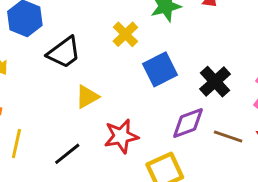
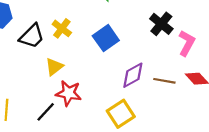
yellow cross: (125, 34) -> (62, 28), moved
black cross: (215, 82) -> (161, 24), moved
red star: (121, 136) -> (69, 93), moved, turned 30

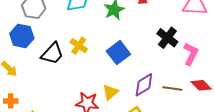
yellow triangle: (54, 67) -> (110, 92), moved

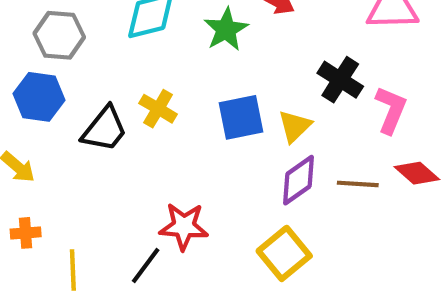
blue square: (118, 53) -> (241, 117), turned 30
yellow triangle: (110, 92) -> (295, 126), moved

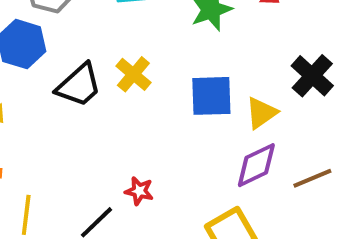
brown line: (358, 184) -> (312, 178), turned -36
red star: (184, 226) -> (139, 191), size x0.6

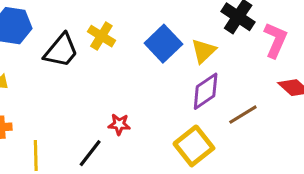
blue square: (211, 96) -> (163, 44), turned -33
brown line: (312, 178) -> (243, 115), moved

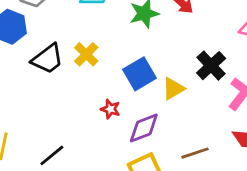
purple diamond: (206, 91) -> (144, 128), moved
red star: (119, 124) -> (110, 109), moved

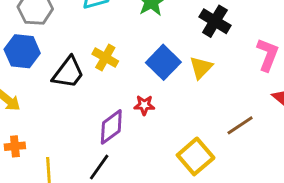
black cross: (211, 66) -> (215, 21), moved
purple diamond: (144, 128) -> (111, 127), moved

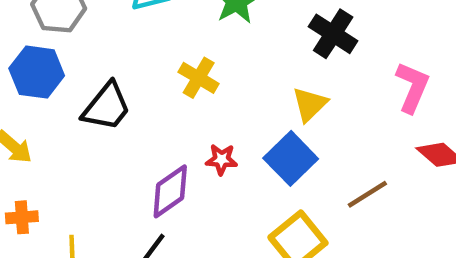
yellow cross: (105, 58) -> (199, 78), moved
blue square: (163, 62) -> (291, 158), moved

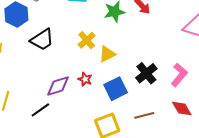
black cross: (333, 34) -> (146, 73), moved
yellow triangle: (310, 104) -> (107, 54), moved

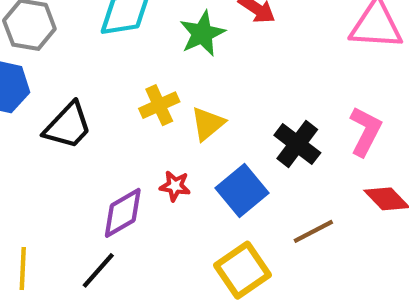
yellow cross: (87, 40) -> (159, 105), turned 30

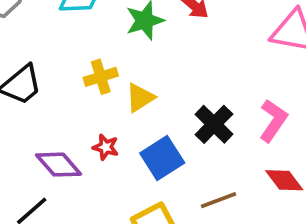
purple diamond: (123, 213) -> (59, 165), turned 72

